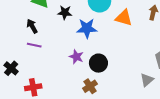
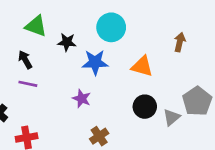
orange triangle: (124, 18) -> (142, 66), moved
black circle: (98, 63) -> (145, 107), moved
gray triangle: (147, 80) -> (172, 117), moved

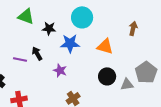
black arrow: (25, 60) -> (37, 53), moved
gray triangle: (172, 117) -> (127, 84), turned 32

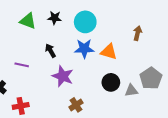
black star: (49, 28) -> (54, 18), moved
blue star: (70, 43) -> (84, 49), moved
black arrow: (37, 53) -> (50, 51), moved
purple star: (60, 70) -> (63, 76), size x1.5

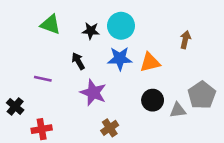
black star: (54, 18) -> (91, 31), moved
orange triangle: (109, 52) -> (150, 62), turned -30

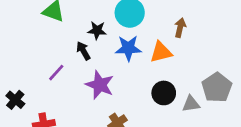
black star: (91, 31) -> (97, 30), moved
brown arrow: (185, 40) -> (180, 28), moved
purple line: (43, 79) -> (56, 73), moved, turned -60

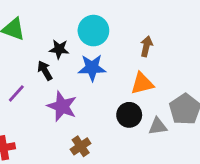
orange triangle: (161, 52) -> (142, 83), moved

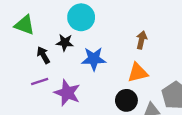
cyan circle: (93, 31) -> (81, 17), moved
black arrow: (45, 71) -> (43, 55), moved
purple line: (16, 93) -> (40, 82), moved, turned 30

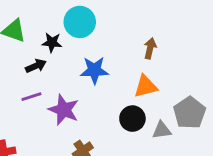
black star: (65, 42) -> (52, 42), moved
black arrow: (43, 55) -> (36, 66), turned 96

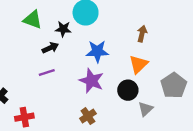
orange triangle: (146, 86) -> (138, 64), turned -30
purple star: (64, 110) -> (91, 81), moved
gray triangle: (162, 130) -> (146, 109), moved, turned -35

